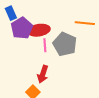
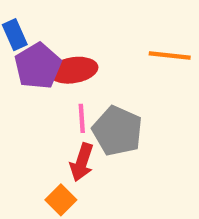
gray pentagon: (65, 44) -> (117, 131), moved
pink line: (45, 45) -> (82, 118), moved

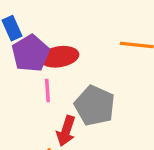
pink line: (82, 118) -> (47, 90), moved

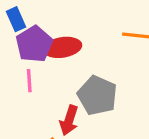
pink line: (47, 90) -> (29, 81), moved

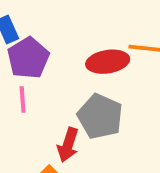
red ellipse: (62, 47) -> (108, 62), moved

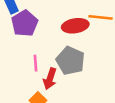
pink line: (23, 99) -> (35, 63), moved

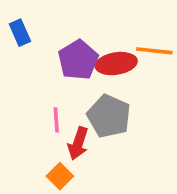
purple pentagon: (25, 23) -> (78, 60), moved

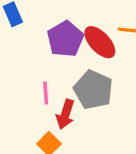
red ellipse: (116, 64) -> (100, 42), turned 56

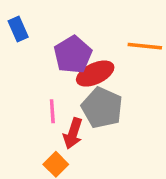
red ellipse: (100, 42) -> (95, 74), moved, turned -72

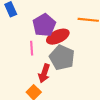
pink line: (52, 111) -> (32, 48), moved

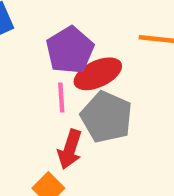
pink line: (32, 48) -> (61, 98), moved

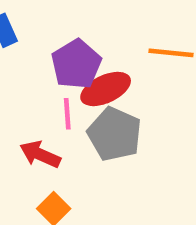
red arrow: (70, 149) -> (40, 154), moved, turned 96

